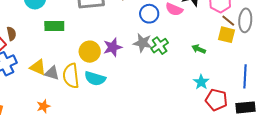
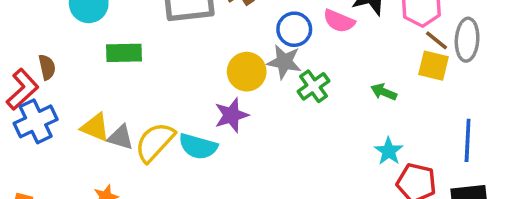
gray star: (143, 43) -> (284, 62), moved
purple star: (113, 47) -> (231, 115), moved
yellow circle: (90, 52) -> (247, 72), moved
yellow semicircle: (71, 76) -> (155, 142), turned 50

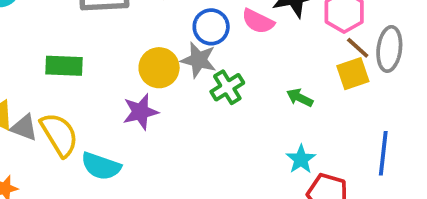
green rectangle: (124, 53) -> (64, 66), moved
yellow square: (433, 66) -> (353, 74), turned -36
yellow semicircle: (155, 142) -> (59, 135), turned 102
cyan semicircle: (198, 146) -> (101, 166), moved

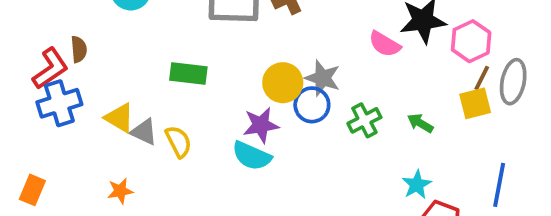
blue circle: (211, 27) -> (312, 105), moved
brown line: (358, 48) -> (482, 78), turned 70
green cross: (227, 87) -> (364, 120), moved
yellow semicircle: (59, 135) -> (178, 142), size x0.7
cyan semicircle: (101, 166) -> (252, 156), moved

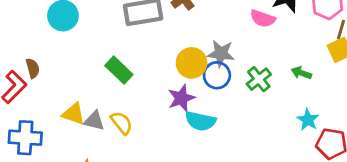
green rectangle: (188, 73) -> (119, 70), turned 48
blue cross: (59, 103) -> (25, 138), moved, turned 32
cyan semicircle: (252, 156) -> (200, 121), moved

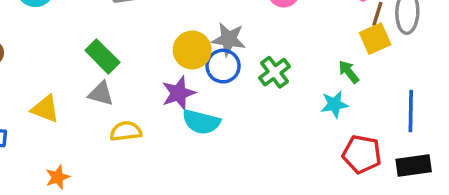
green arrow: (301, 73) -> (349, 72), moved, turned 30
cyan star: (308, 120) -> (334, 104), moved, turned 30
gray triangle: (94, 121) -> (101, 94), moved
yellow semicircle: (122, 123) -> (126, 131), moved, turned -60

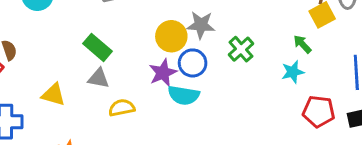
blue circle: (223, 66) -> (193, 63), moved

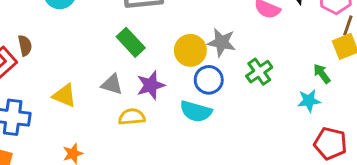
green rectangle: (97, 47) -> (131, 42), moved
purple star: (163, 73) -> (151, 85), moved

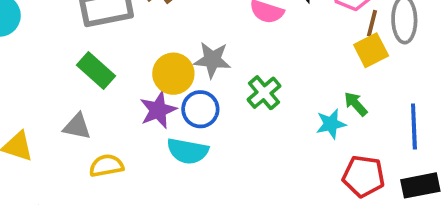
green arrow: (322, 74) -> (356, 104), moved
purple star: (151, 85) -> (158, 110), moved

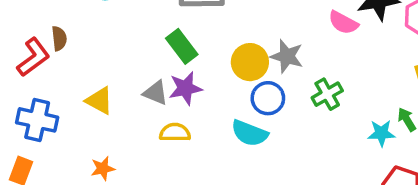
purple star: (158, 110) -> (185, 88), moved

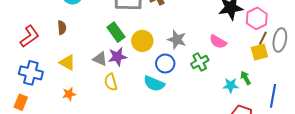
pink semicircle: (343, 23) -> (218, 42), moved
brown semicircle: (59, 38) -> (62, 28), moved
yellow circle: (250, 62) -> (142, 41), moved
yellow semicircle: (175, 133) -> (111, 82), turned -108
orange star: (103, 168) -> (69, 94), moved

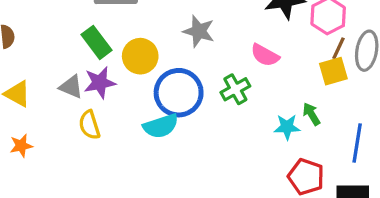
gray star: (177, 39) -> (199, 31), moved
blue circle: (165, 64) -> (179, 93), size x1.5
cyan semicircle: (154, 84) -> (161, 126), turned -40

